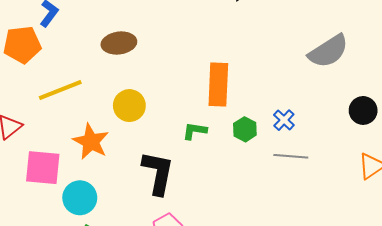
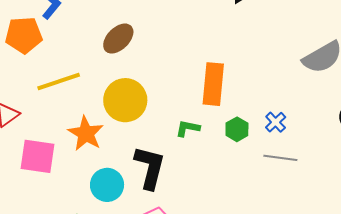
brown ellipse: (119, 43) -> (118, 39), turned -40
yellow circle: (129, 106) -> (125, 100), size x1.4
cyan circle: (80, 198) -> (107, 185), moved

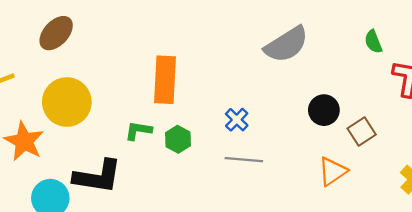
green hexagon: (237, 129) -> (178, 139), moved
black L-shape: (150, 167) -> (98, 176), turned 87

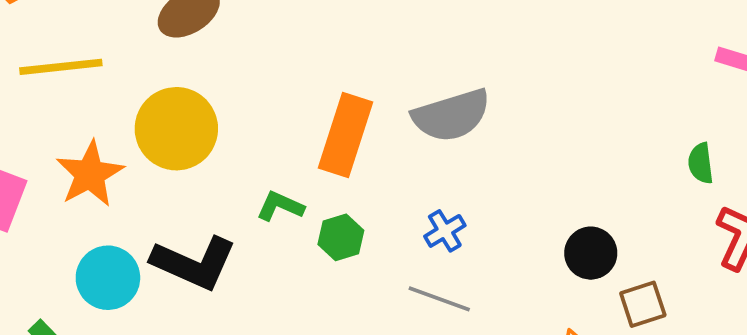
gray semicircle: (286, 44) -> (451, 115), moved

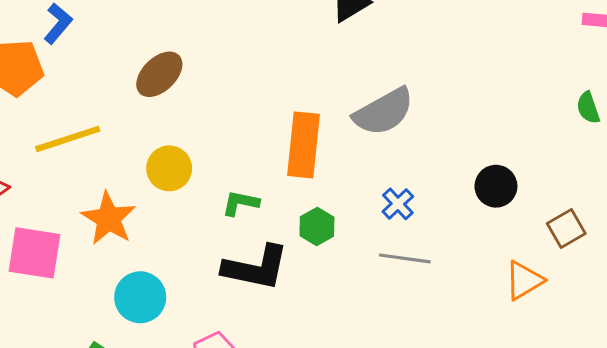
yellow circle: (176, 129) -> (169, 168), size x0.7
green L-shape: (280, 206) -> (240, 203), moved
black circle: (591, 253) -> (496, 186), moved
black L-shape: (194, 263) -> (256, 268), moved

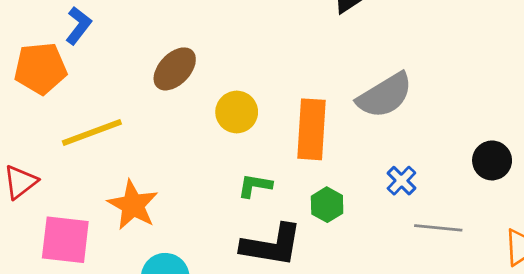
yellow circle: (169, 168) -> (237, 112), moved
gray line: (405, 258) -> (438, 228), moved

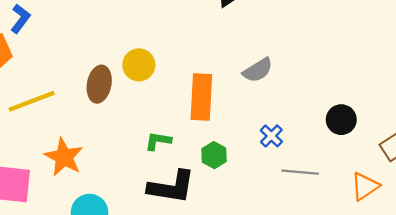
brown ellipse: (175, 69) -> (99, 84), moved, turned -32
gray semicircle: (385, 95) -> (258, 70), size x0.7
yellow circle: (237, 112) -> (139, 65), moved

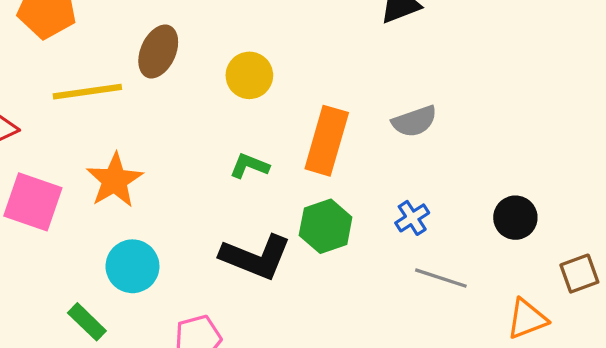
brown ellipse: (99, 84) -> (158, 52), moved
green L-shape: (158, 141) -> (249, 166), moved
green hexagon: (214, 155) -> (326, 226), size x1.4

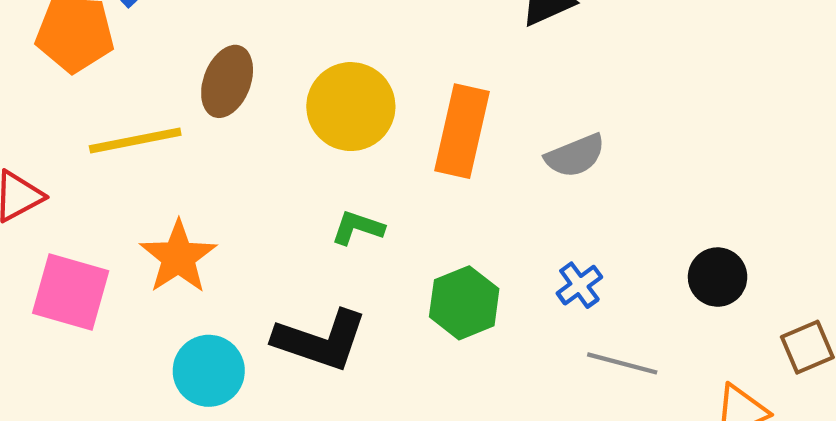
yellow circle: (249, 75) -> (351, 107), size x1.4
orange rectangle: (327, 141) -> (462, 131), moved
black L-shape: (256, 257) -> (320, 340), moved

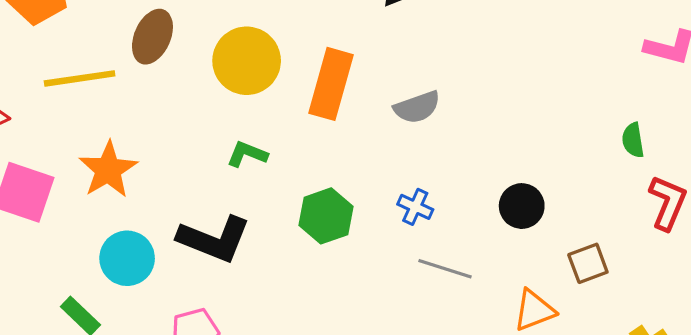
blue cross: (579, 285) -> (415, 207), turned -32

